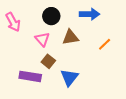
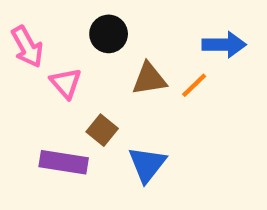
blue arrow: (89, 14) -> (224, 45), moved
pink triangle: (42, 39) -> (66, 83), moved
orange line: (105, 44) -> (194, 85), moved

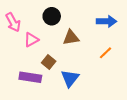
pink triangle: (66, 83) -> (31, 40), turned 42
orange line: (194, 85) -> (105, 53), moved

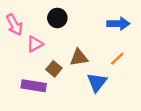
brown triangle: (71, 38) -> (79, 57), moved
blue triangle: (70, 78) -> (97, 82), moved

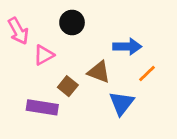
blue arrow: (118, 24) -> (127, 47), moved
brown triangle: (79, 57) -> (99, 72), turned 30

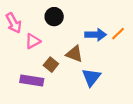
orange line: (147, 73) -> (118, 34), moved

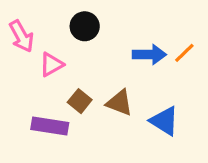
brown triangle: (74, 54) -> (120, 103), moved
blue triangle: (91, 77) -> (164, 121), moved, turned -36

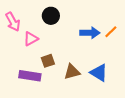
brown square: (80, 101) -> (48, 61), turned 32
brown triangle: (120, 103) -> (72, 72), moved, turned -36

